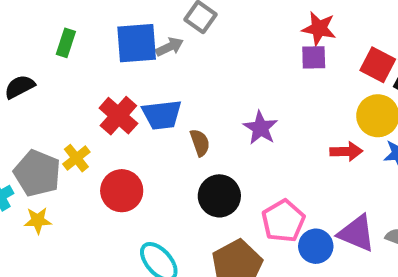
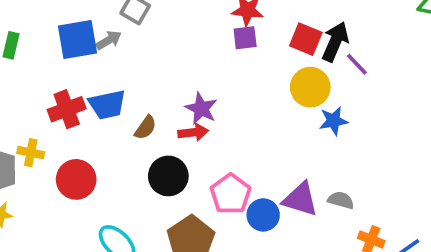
red cross: (118, 116) -> (67, 109), turned 33
brown semicircle: (200, 143) -> (145, 128), turned 60
red arrow: (346, 151) -> (193, 132), moved
yellow cross: (76, 158) -> (31, 153), turned -35

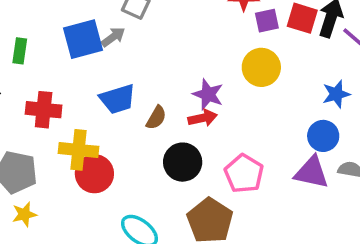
purple square: (245, 38) -> (267, 21), moved
yellow circle: (310, 87) -> (261, 67), moved
red cross: (67, 109) -> (44, 110), moved, turned 32
yellow cross: (31, 153) -> (78, 150), moved, size x1.5
blue circle: (263, 215) -> (323, 136), moved

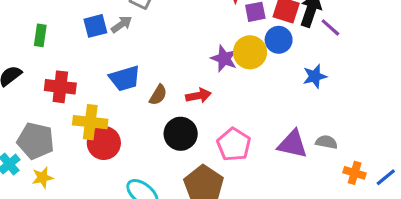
blue square: (83, 39) -> (95, 26), size x0.7
purple star: (208, 94) -> (224, 59), moved
blue circle: (323, 136) -> (279, 40), moved

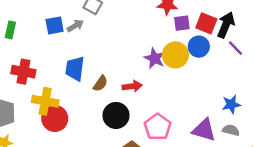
purple line: (330, 27) -> (235, 48), moved
blue star: (315, 76) -> (231, 104), moved
blue trapezoid: (125, 78) -> (75, 69), turned 110

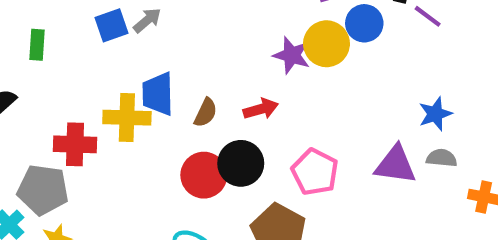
red cross: (23, 72) -> (75, 144), moved
yellow cross: (45, 101) -> (127, 118), moved
red circle: (55, 118) -> (204, 175), moved

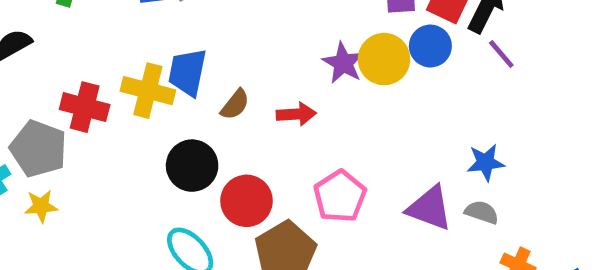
black circle: (241, 163) -> (192, 166), moved
red circle: (204, 175) -> (247, 201), moved

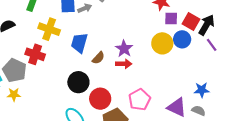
purple star: (343, 63) -> (124, 49), moved
yellow cross: (148, 91) -> (49, 29), moved

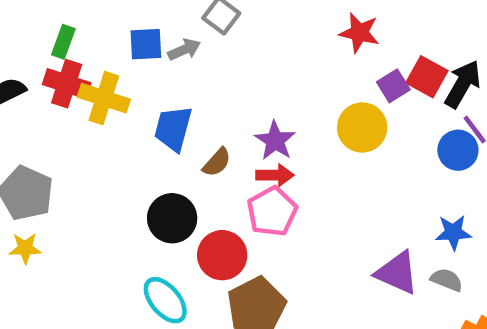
purple square: (171, 18) -> (393, 86), moved, turned -32
blue circle: (182, 39) -> (458, 150), moved
red cross: (35, 54) -> (67, 84), moved
pink pentagon: (140, 100) -> (272, 212), moved

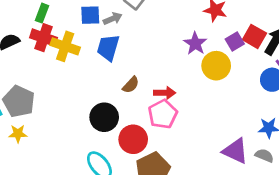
blue trapezoid: (173, 129) -> (108, 48), moved
purple star: (275, 141) -> (195, 44), moved

